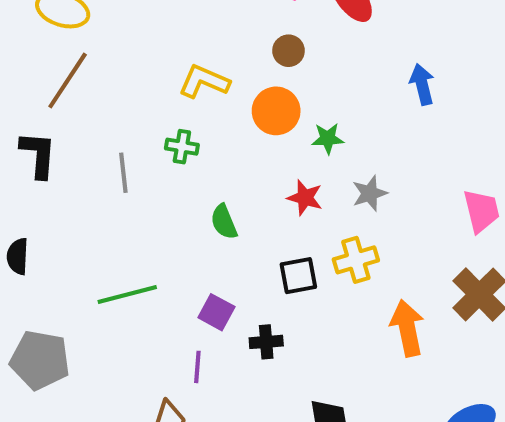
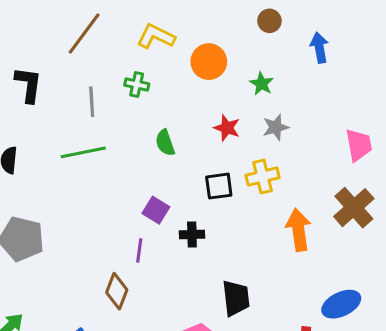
brown circle: (288, 51) -> (269, 21), moved
brown line: (68, 80) -> (84, 33), moved
green star: (328, 138) -> (262, 84), moved, turned 30
green line: (127, 294) -> (83, 152), moved

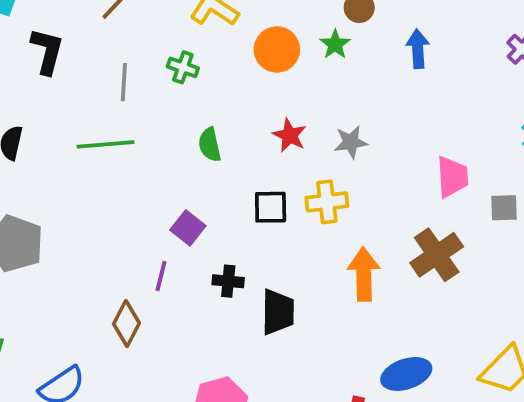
green star: (262, 84) -> (335, 44), moved
black cross: (192, 234) -> (228, 281), moved
black trapezoid: (236, 298) -> (278, 312), moved

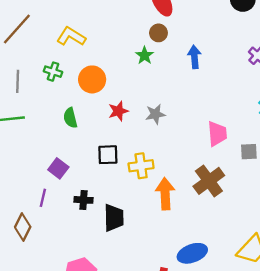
orange circle: (277, 49) -> (92, 79), moved
red star: (290, 135) -> (118, 111), turned 30
yellow cross: (327, 202) -> (141, 166), moved

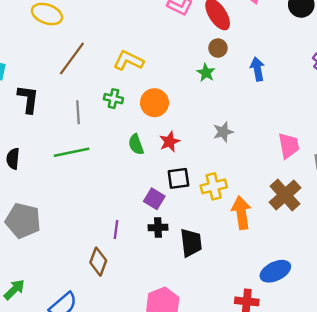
red star: (118, 111) -> (170, 142), moved
purple square: (58, 168) -> (154, 199), moved

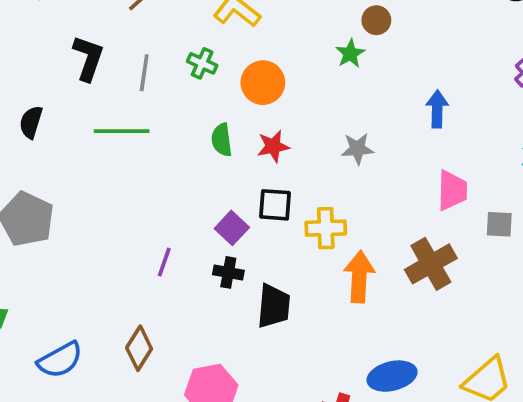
blue arrow: (257, 69) -> (437, 109), moved
black L-shape: (28, 99) -> (88, 58), moved
brown diamond: (98, 262) -> (139, 348), moved

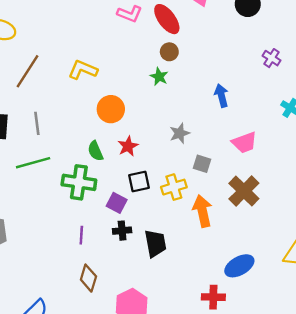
green cross: (202, 63) -> (79, 182), moved, size x1.8
pink trapezoid: (452, 190) -> (244, 143), turned 84
gray square: (499, 224) -> (202, 164), moved, turned 30
brown diamond: (139, 348) -> (88, 278), moved

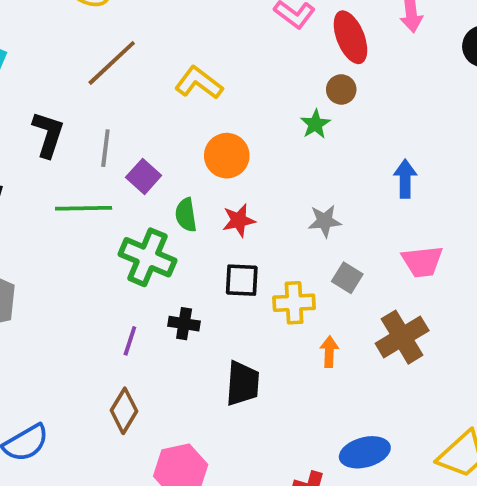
purple square: (117, 203) -> (144, 176), moved
orange arrow: (203, 211) -> (329, 352), size x0.6
black cross: (122, 231) -> (184, 324), moved

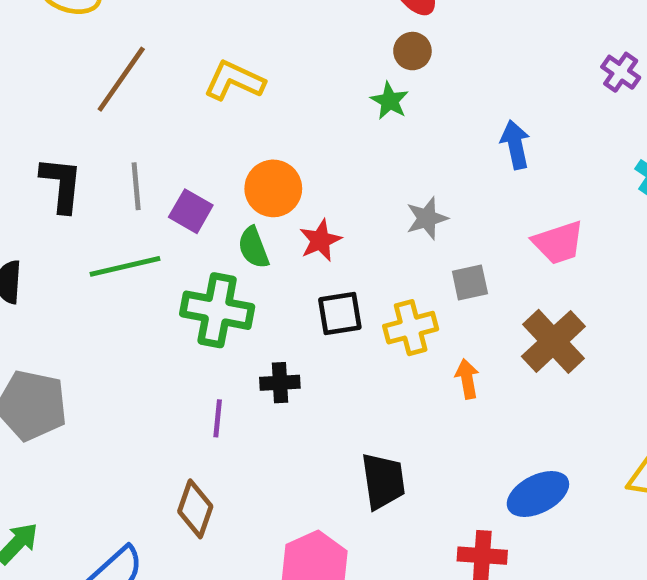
orange circle: (227, 156) -> (273, 188), moved
gray square: (347, 278) -> (470, 283), turned -32
black trapezoid: (243, 383) -> (383, 481), moved
brown diamond: (124, 411) -> (195, 509), moved

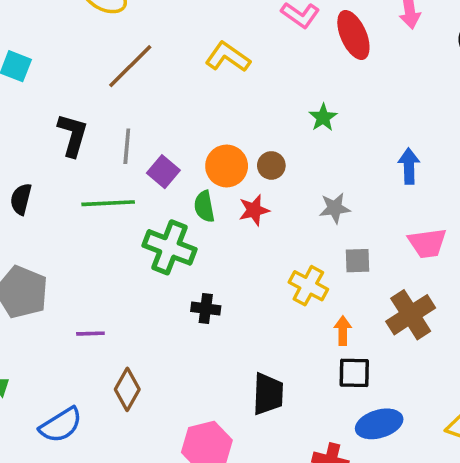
brown circle: (412, 51) -> (271, 165), moved
yellow L-shape: (234, 81) -> (228, 57), moved
black square: (340, 313) -> (354, 373), moved
yellow cross: (411, 328) -> (308, 286), turned 33
purple line: (218, 418) -> (90, 334), moved, turned 72

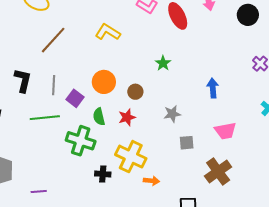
orange circle: (227, 166) -> (104, 82), moved
yellow cross: (308, 286) -> (131, 157), moved, size x1.4
orange arrow: (343, 331) -> (151, 181), moved, turned 98

